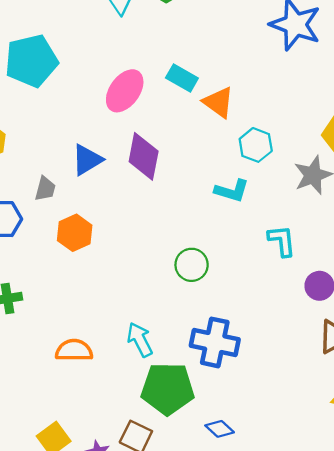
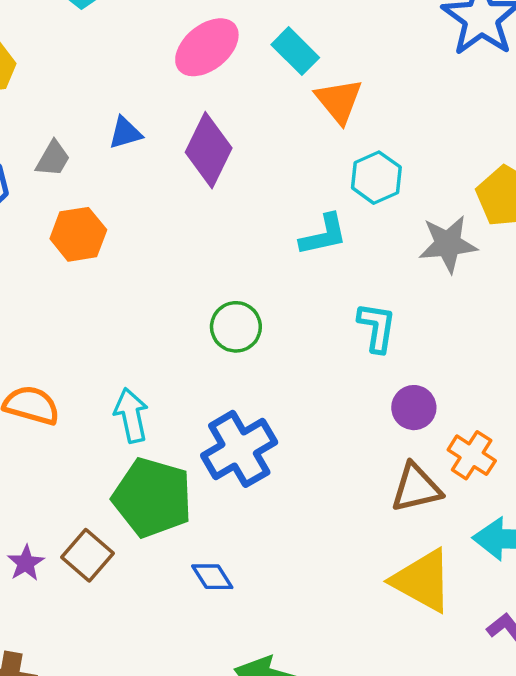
blue triangle: (87, 160) -> (125, 133), size x0.7
cyan L-shape: (232, 191) -> (324, 235), turned -44
blue cross: (215, 342) -> (239, 449), turned 33

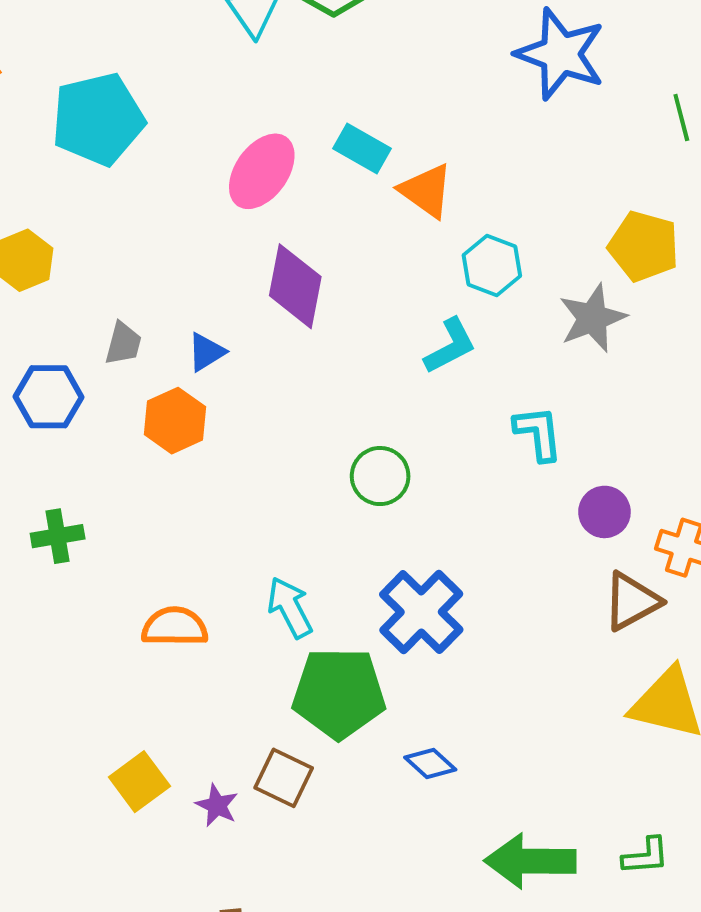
blue triangle: (125, 133) -> (206, 352), moved

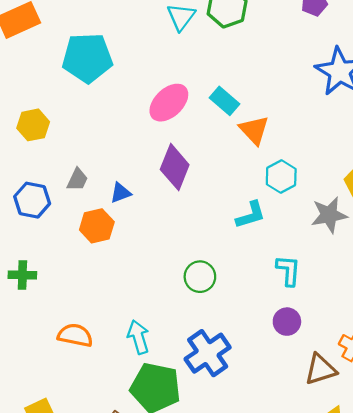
purple circle: (604, 512) -> (287, 322), moved

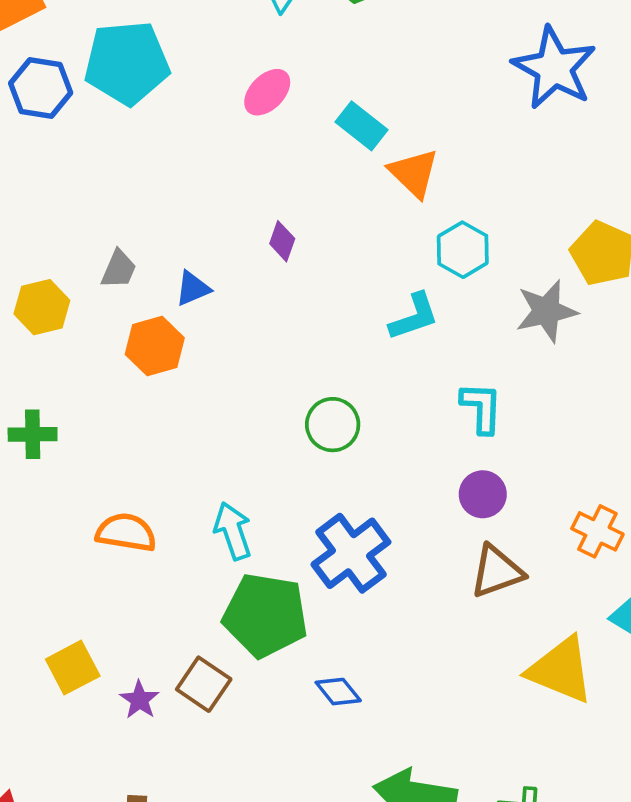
pink ellipse: (169, 103) -> (267, 92), moved, size x0.7
yellow hexagon: (33, 125) -> (42, 307), moved
purple diamond: (175, 167) -> (282, 241), size x0.5
blue hexagon: (32, 200) -> (41, 88), moved
brown triangle: (320, 369) -> (497, 571), moved

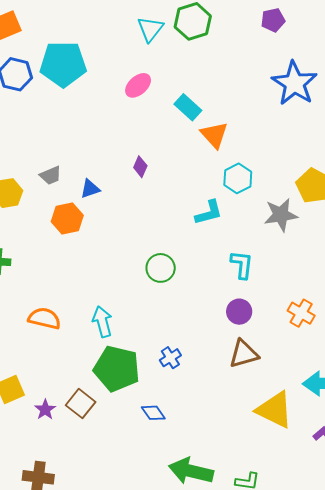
gray trapezoid: (119, 269) -> (51, 175), turned 40
orange cross: (597, 531) -> (301, 313), moved
blue cross: (351, 553) -> (170, 358), moved, size x0.5

